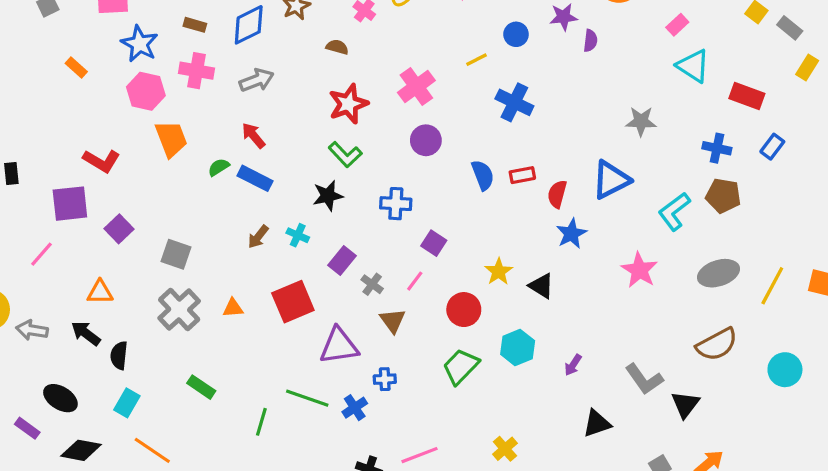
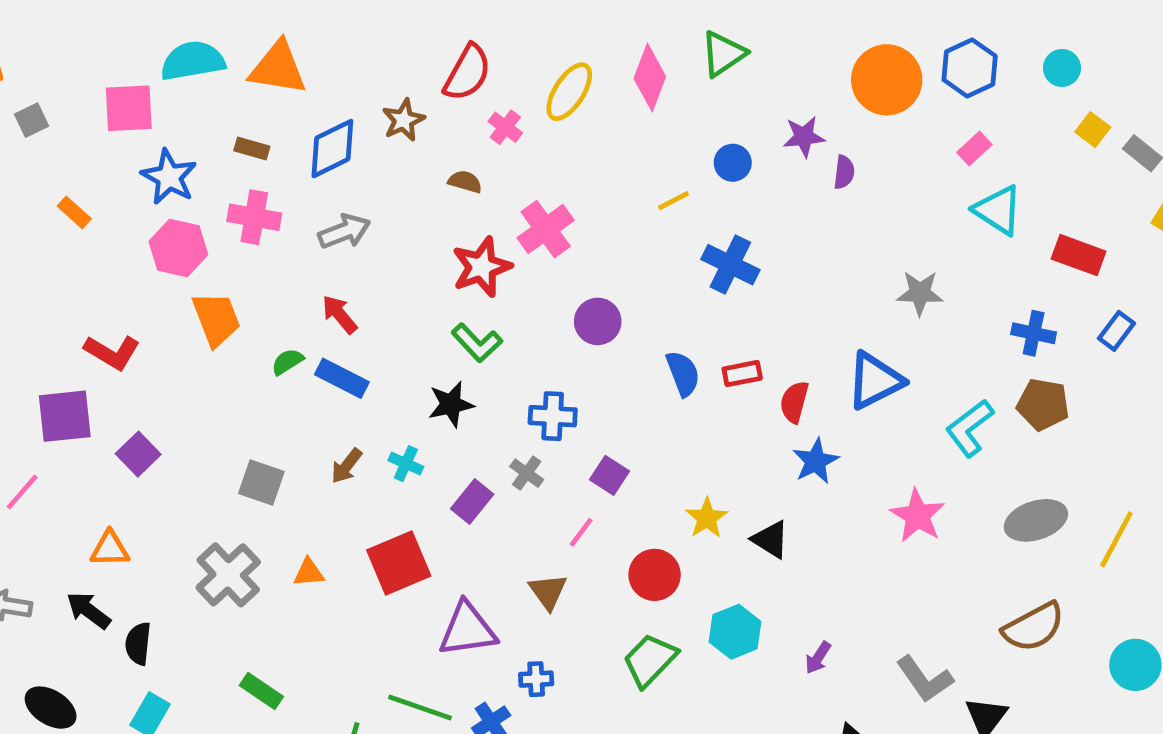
pink cross: (416, 87) -> (546, 229), moved
gray square: (176, 254) -> (261, 482), moved
gray cross: (372, 284) -> (527, 473), moved

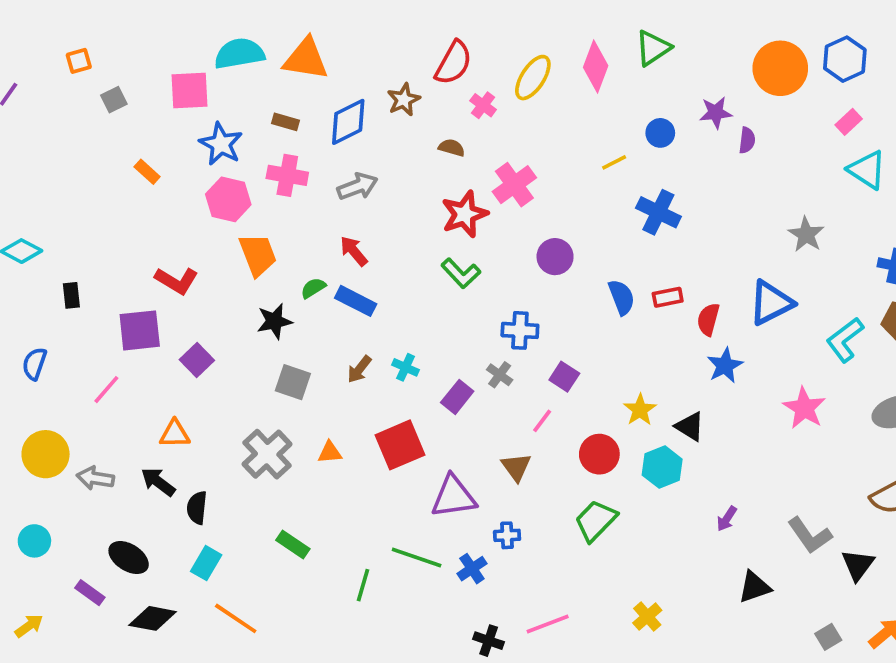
gray star: (920, 293) -> (806, 234), turned 30
black star: (451, 404) -> (274, 321), moved
cyan hexagon: (735, 632) -> (662, 467), moved

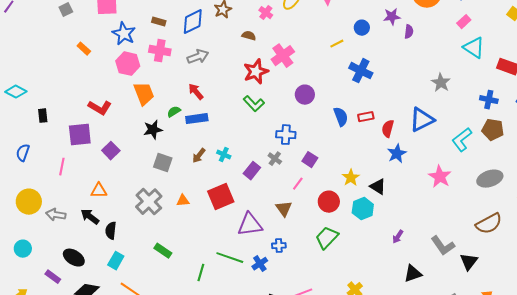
blue rectangle: (356, 301) -> (197, 119), turned -35
pink line: (106, 390) -> (62, 167), turned -30

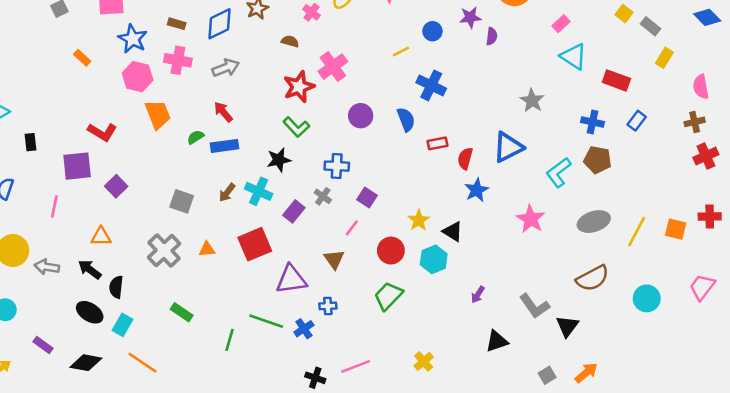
blue semicircle: (341, 117) -> (406, 119), moved
black star: (153, 130) -> (279, 160), moved
cyan cross: (224, 155) -> (259, 191), size x1.5
black ellipse: (74, 258) -> (90, 312), moved

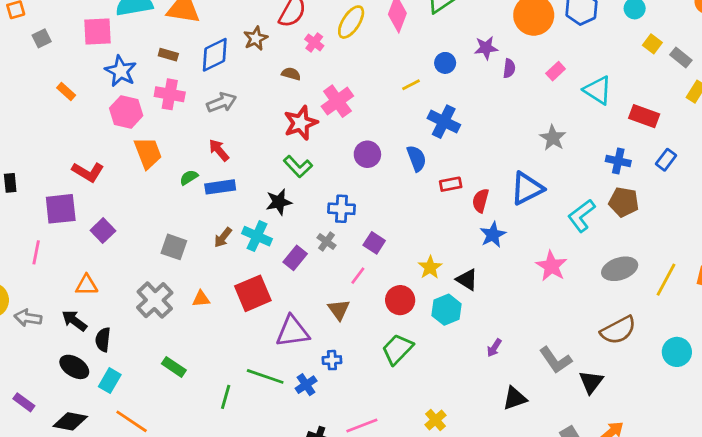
pink rectangle: (561, 24) -> (556, 71), moved

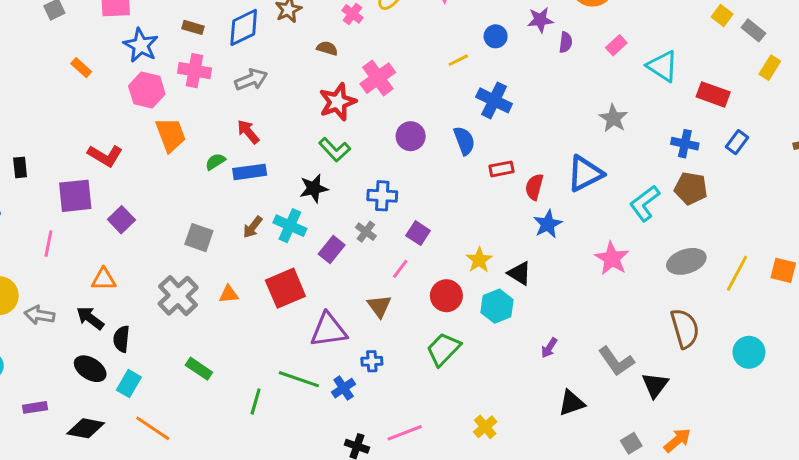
brown semicircle: (618, 330) -> (685, 328), turned -78
purple rectangle: (24, 402) -> (35, 407), turned -45

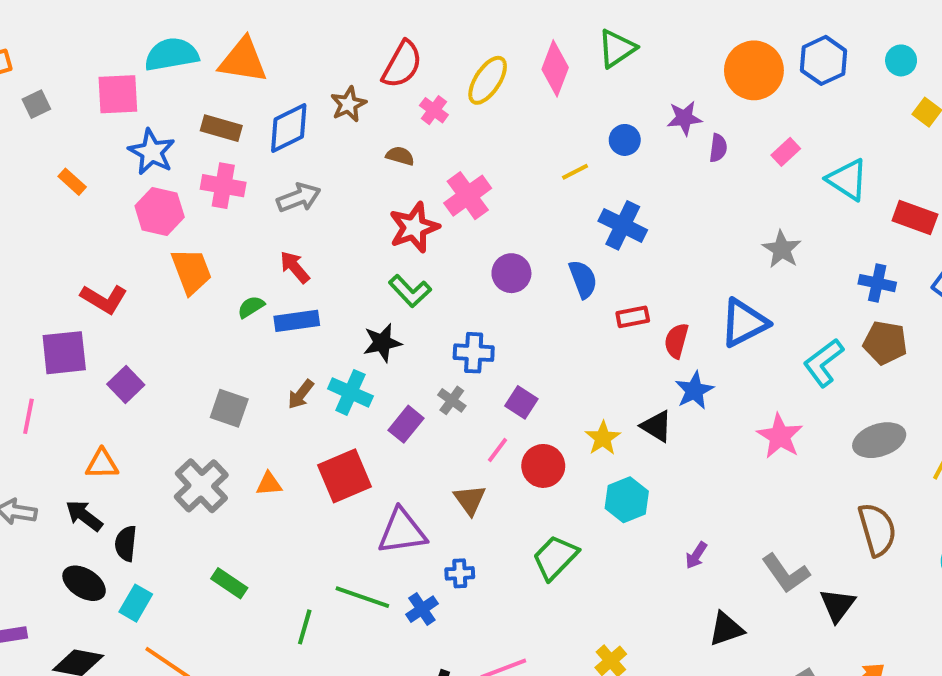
brown rectangle: (193, 27) -> (221, 128), size x1.4
black triangle: (519, 273) -> (657, 426), moved
red circle: (446, 296) -> (543, 466), moved

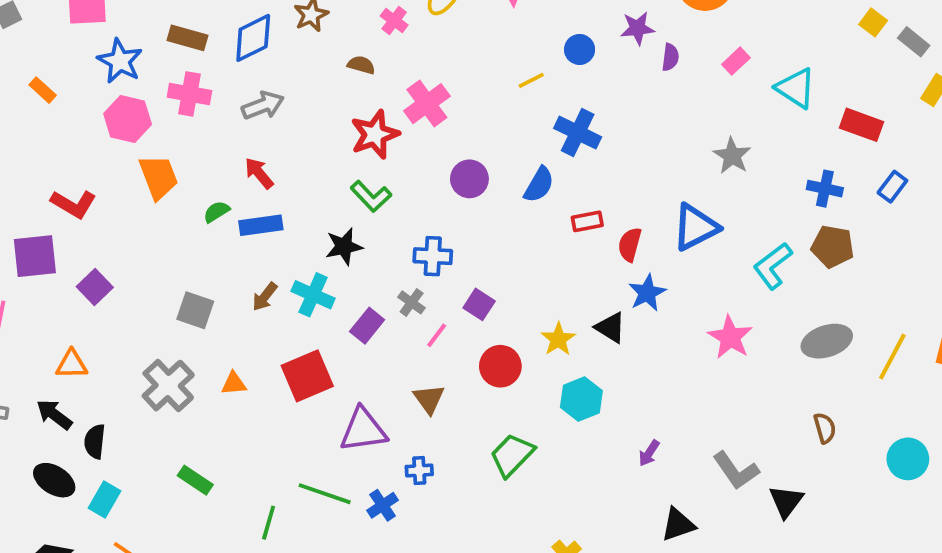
blue semicircle: (583, 279) -> (539, 185), turned 51
pink line: (498, 450) -> (437, 335), moved
brown semicircle: (877, 530) -> (825, 428), size x0.6

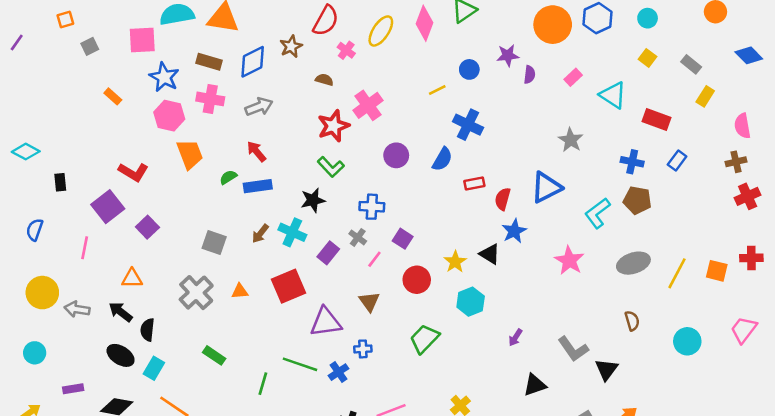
yellow square: (873, 22) -> (648, 58), moved
purple square: (35, 256) -> (108, 207), turned -32

